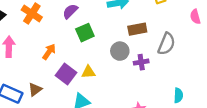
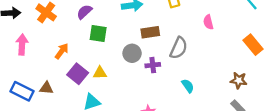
green square: (85, 33) -> (98, 34), turned 30
brown triangle: (35, 89) -> (46, 88), turned 40
cyan semicircle: (178, 95) -> (188, 86), moved, turned -40

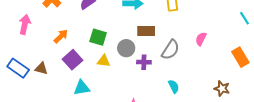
pink semicircle: (208, 22) -> (201, 39), moved, turned 32
green square: (98, 34) -> (98, 37), moved
yellow triangle: (100, 73) -> (104, 61), moved

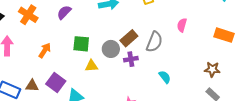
brown rectangle: (146, 31) -> (129, 38), moved, turned -30
orange rectangle: (240, 57) -> (224, 35), turned -30
purple square: (72, 60) -> (56, 82), moved

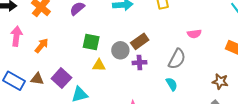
pink semicircle: (182, 25) -> (194, 34), turned -120
gray semicircle: (154, 42) -> (177, 59), moved
orange arrow: (45, 50) -> (42, 46), moved

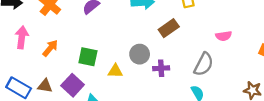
brown rectangle: (140, 41) -> (169, 28), moved
green square: (91, 42) -> (88, 57), moved

